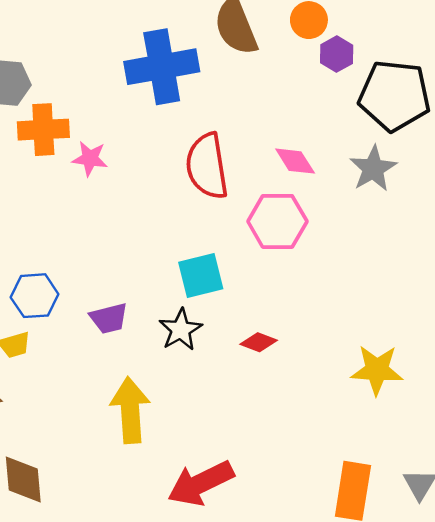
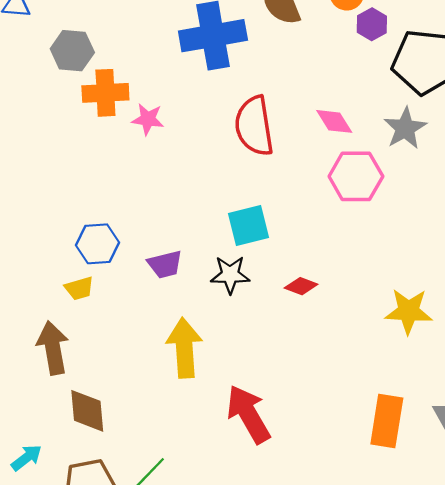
pink hexagon: (277, 221) -> (356, 176), moved
black star: (181, 330) -> (230, 275), turned 30
red arrow: (201, 483) -> (248, 414), turned 86

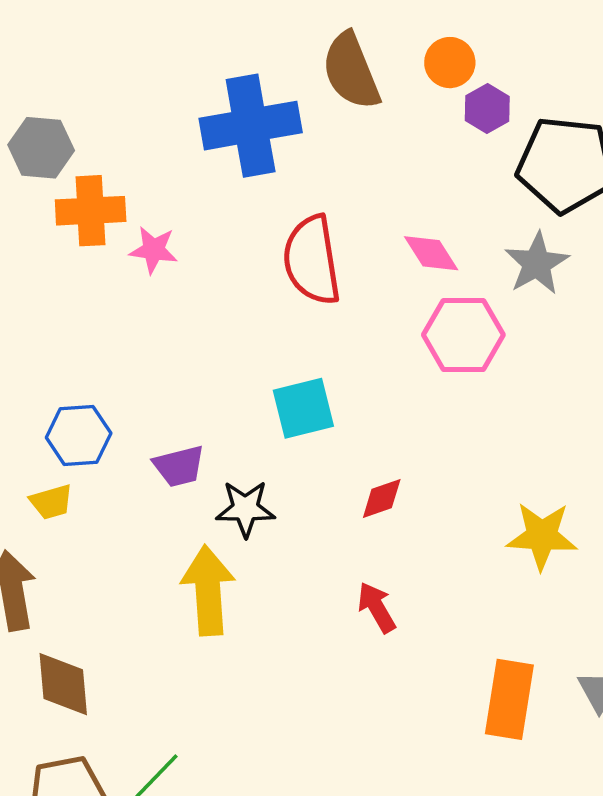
black star: (230, 275) -> (245, 509), moved
red diamond: (301, 286) -> (382, 498), turned -40
red arrow: (248, 414) -> (377, 607), moved, size x0.6

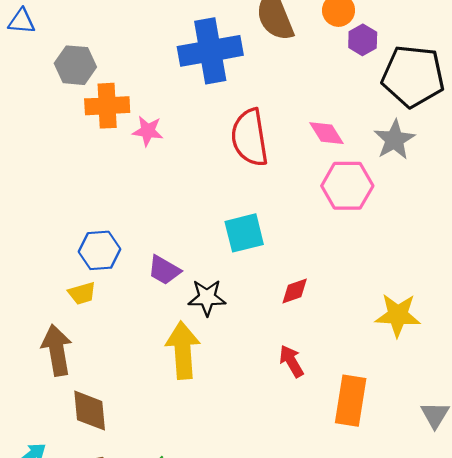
purple trapezoid: (179, 466) -> (164, 270), turned 44
orange rectangle: (509, 699) -> (351, 401), moved

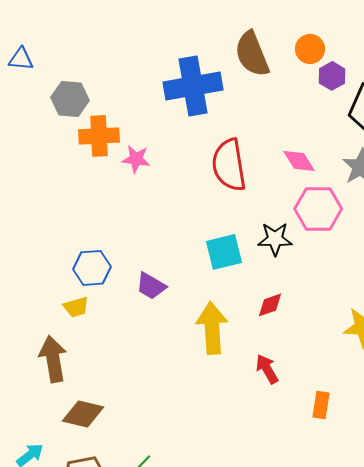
black star: (207, 298) -> (275, 239), moved
yellow arrow: (183, 350) -> (212, 328), moved
orange rectangle: (351, 401) -> (321, 405), size x0.6
brown diamond: (90, 411) -> (83, 414), turned -72

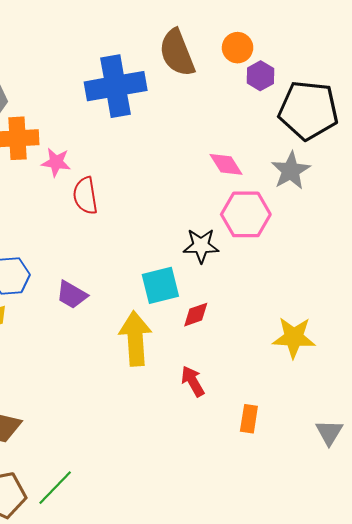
red semicircle: (229, 165) -> (85, 196), moved, size x0.7
cyan square: (224, 252) -> (160, 285), moved

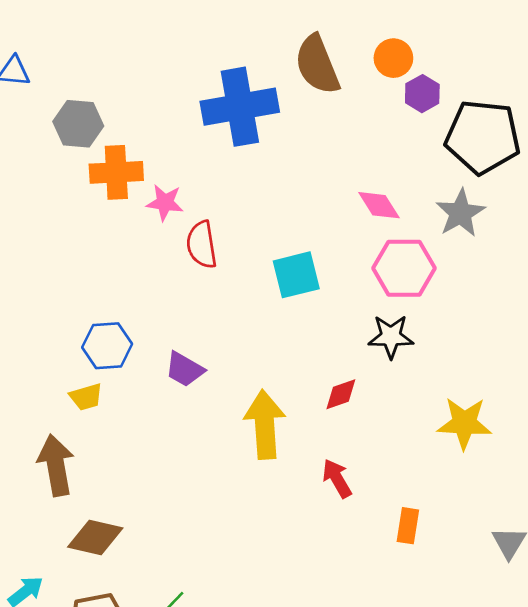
black star: (201, 246) -> (391, 337), moved
cyan square: (160, 285) -> (296, 275), moved

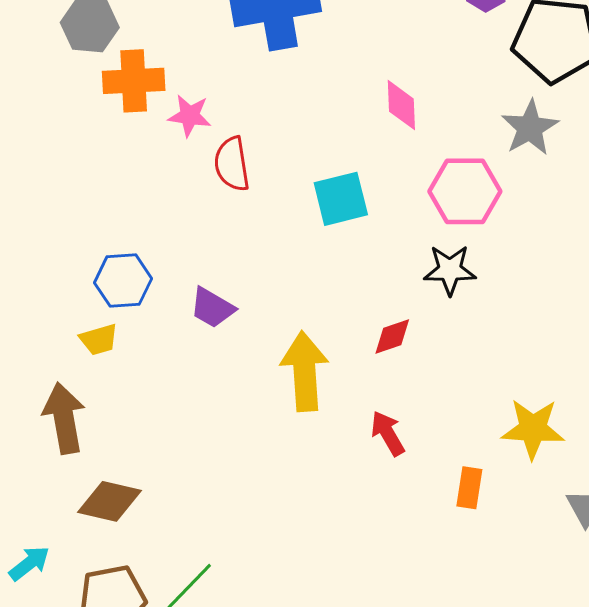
pink diamond: (379, 205) -> (401, 105), moved, turned 30
yellow star: (464, 423) -> (533, 429), moved

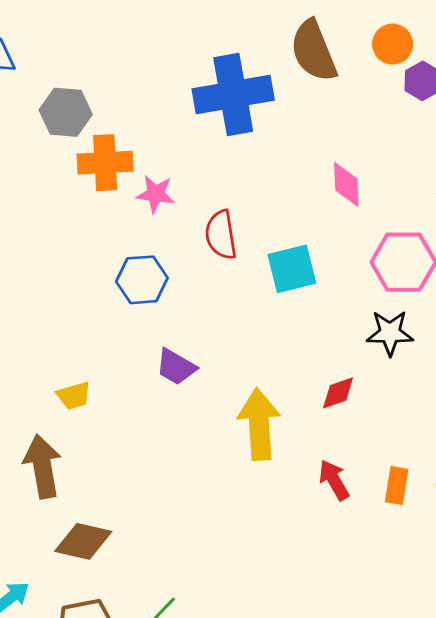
red semicircle: (232, 164) -> (221, 235), moved
blue hexagon: (123, 281) -> (142, 280), moved
orange rectangle: (469, 488) -> (397, 485), moved

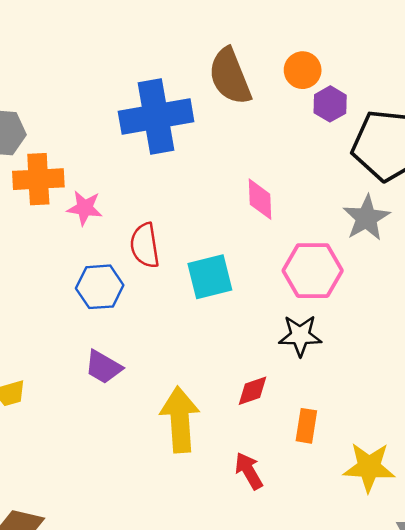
blue hexagon: (142, 280) -> (100, 287), moved
orange rectangle: (397, 485) -> (306, 426), moved

